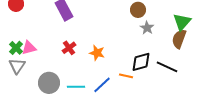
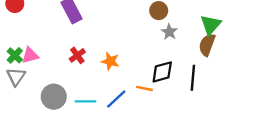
black line: (167, 67) -> (193, 78), turned 70

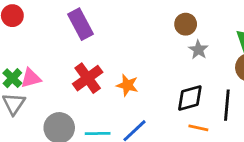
red cross: (77, 55) -> (88, 78), size x1.5
orange line: (145, 88) -> (198, 128), moved

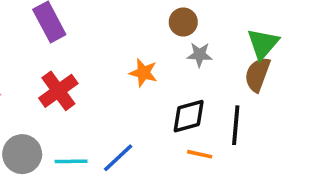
gray star: (198, 50) -> (200, 55), turned -30
orange star: (127, 85) -> (143, 73), moved

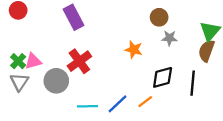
gray circle: (22, 154) -> (56, 81), moved
orange line: (200, 154) -> (145, 102), moved, turned -49

